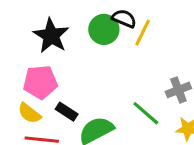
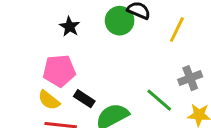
yellow line: (143, 33) -> (177, 29), moved
black star: (51, 36) -> (70, 27), size x0.6

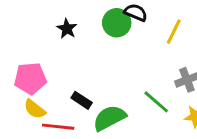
pink pentagon: (59, 71) -> (30, 78), moved
yellow semicircle: (49, 100) -> (35, 109), moved

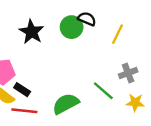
black star: (67, 29) -> (31, 32), size x1.5
black rectangle: (82, 100) -> (22, 90), moved

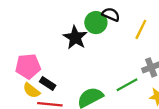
black star: (31, 32) -> (75, 37), moved
green line: (103, 91) -> (127, 85), turned -70

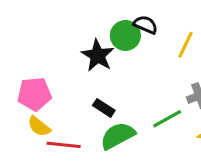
black rectangle: (48, 84) -> (104, 108), moved

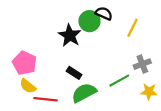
pink pentagon: (34, 94) -> (25, 63), turned 30

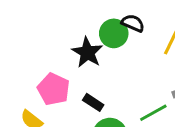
pink pentagon: (25, 63) -> (54, 89), moved

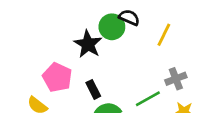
black rectangle: (93, 102) -> (93, 89), turned 30

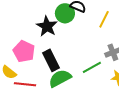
black rectangle: (93, 89) -> (51, 60), size x1.5

